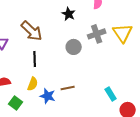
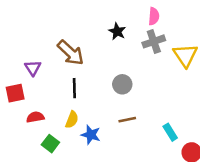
gray cross: (97, 34) -> (154, 41), moved
gray circle: (74, 47) -> (122, 84), moved
brown line: (68, 88) -> (127, 120), moved

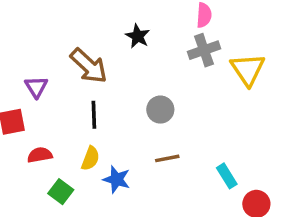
black star: (117, 31) -> (138, 36), moved

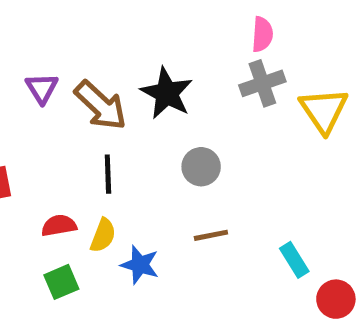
black star: (138, 36) -> (167, 93), moved, size x1.5
purple triangle: (36, 87) -> (42, 88), moved
red semicircle: (40, 155) -> (59, 226), moved
green square: (61, 192) -> (61, 282), turned 30

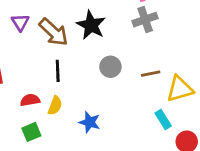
yellow triangle: (324, 110) -> (180, 89), moved, turned 48
brown line: (211, 235) -> (151, 74), moved
blue star: (140, 265) -> (90, 122), moved

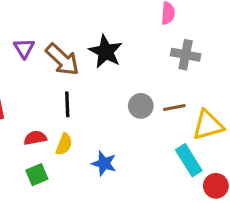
gray cross: (145, 20) -> (186, 55), moved, turned 30
gray circle: (110, 67) -> (141, 106), moved
cyan rectangle: (163, 119) -> (189, 160), size x1.4

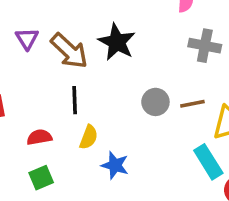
yellow semicircle: (64, 144) -> (89, 137), moved

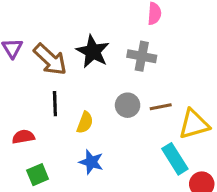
gray cross: (205, 46) -> (142, 56), moved
yellow semicircle: (89, 137) -> (85, 123), moved
green square: (41, 178) -> (38, 175), moved

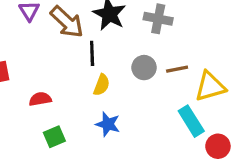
black line: (55, 104) -> (92, 53), moved

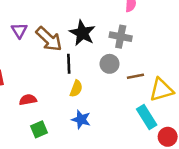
gray circle: (144, 68) -> (110, 64), moved

